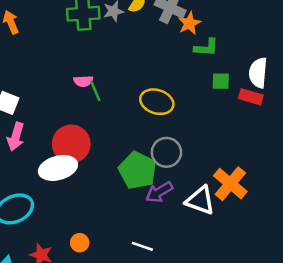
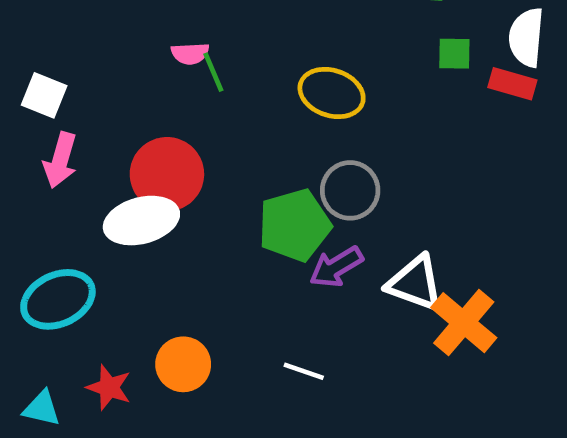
green pentagon: (138, 170) -> (294, 225), turned 30
orange cross: (230, 184) -> (464, 323), moved
orange circle: (80, 243) -> (183, 364), size x1.5

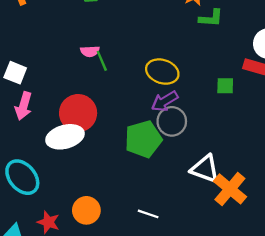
green square: (454, 54) -> (225, 86), moved
purple arrow: (336, 267) -> (165, 101), moved
cyan ellipse: (58, 299) -> (22, 177), turned 75

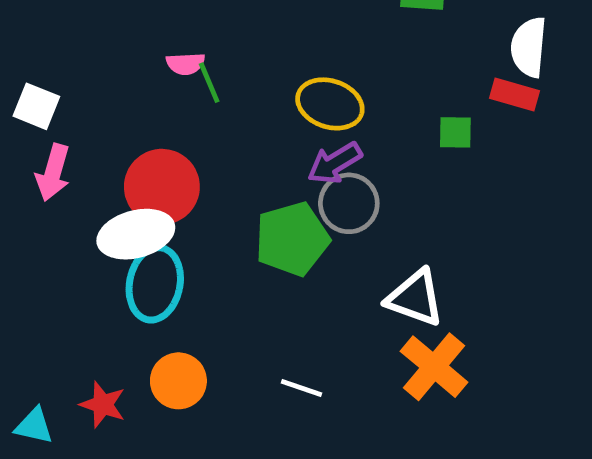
cyan ellipse: (22, 177) -> (155, 284), moved, turned 51
orange cross: (230, 189) -> (434, 367), moved

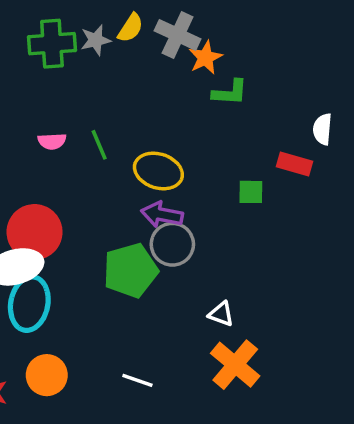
white semicircle: (529, 47) -> (322, 129), moved, size x0.7
green line: (209, 83) -> (99, 145), moved
purple arrow: (335, 163) -> (162, 215), turned 42
white triangle: (415, 298) -> (221, 314), size x0.6

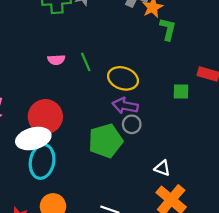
green L-shape: (230, 92) -> (168, 29), turned -80
gray circle: (172, 244) -> (132, 124), size x0.7

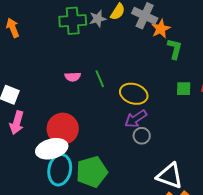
green square: (181, 92) -> (184, 89), moved
purple arrow: (125, 106) -> (136, 119), turned -45
green pentagon: (105, 141) -> (92, 172), moved
white triangle: (162, 168) -> (170, 176), size x1.8

